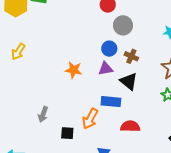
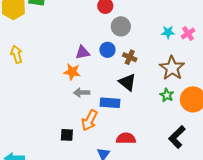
yellow arrow: (18, 52) -> (17, 54), turned 132
purple triangle: (106, 69) -> (83, 53), moved
gray arrow: (43, 114) -> (82, 93), moved, turned 70
red semicircle: (130, 126) -> (126, 138), moved

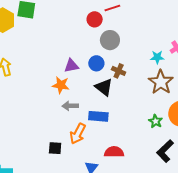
cyan star: (168, 32) -> (157, 57), moved
black triangle: (127, 82) -> (104, 87), moved
green star: (167, 95) -> (156, 121), moved

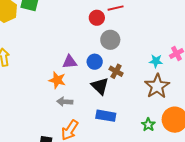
blue rectangle: (98, 116) -> (106, 116), moved

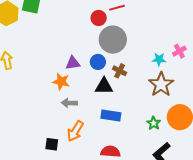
gray circle: (110, 40) -> (113, 40), size x1.4
black triangle: (100, 86) -> (104, 86), turned -42

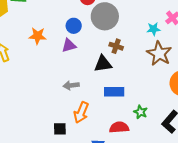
blue circle: (98, 62) -> (74, 26), moved
orange star: (61, 82) -> (38, 36), moved
green star: (154, 123) -> (141, 112), moved

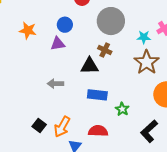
gray circle: (105, 16) -> (111, 21), moved
orange arrow: (81, 112) -> (62, 127), moved
green star: (141, 112) -> (122, 109), moved
black square: (60, 129) -> (39, 126), turned 32

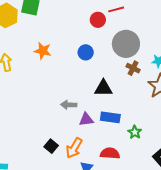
blue circle: (65, 25) -> (86, 52), moved
purple triangle: (58, 44) -> (86, 119), moved
brown cross: (105, 50) -> (133, 68), moved

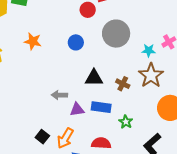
brown cross: (133, 68) -> (123, 84), moved

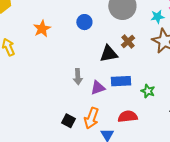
orange star: (33, 41) -> (42, 29), turned -30
brown cross: (123, 84) -> (128, 42), moved, turned 32
gray arrow: (59, 95) -> (78, 77), turned -84

